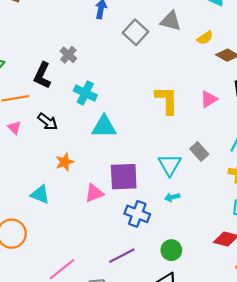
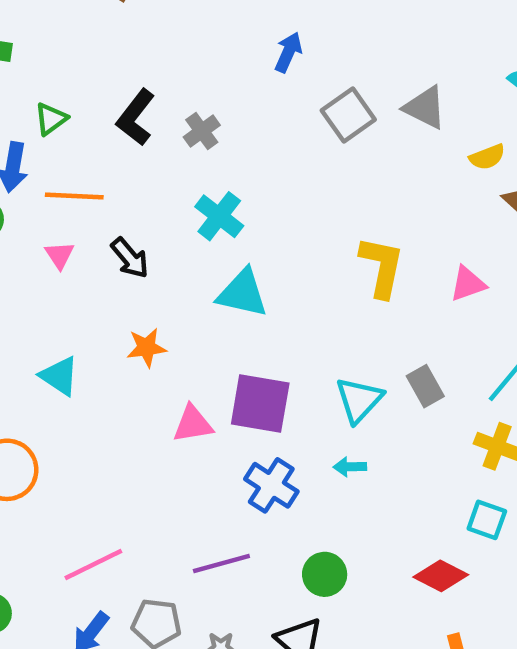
black L-shape: (42, 75) -> (136, 117), moved
cyan triangle: (40, 194) -> (59, 376), moved

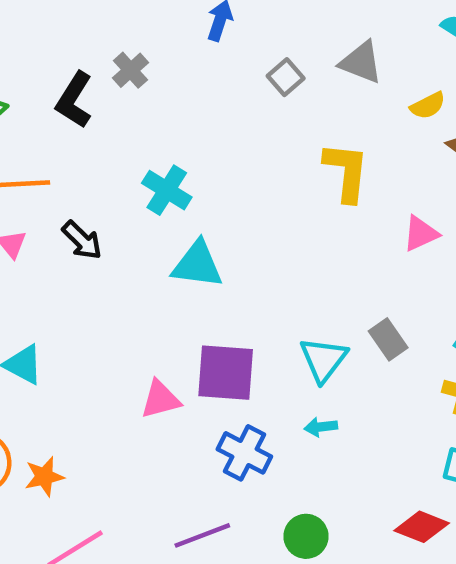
gray square: (348, 115) -> (286, 77), size x0.7
gray cross: (202, 131) -> (131, 70), moved
yellow L-shape: (382, 267) -> (346, 172), moved
orange star: (146, 348) -> (44, 477), moved

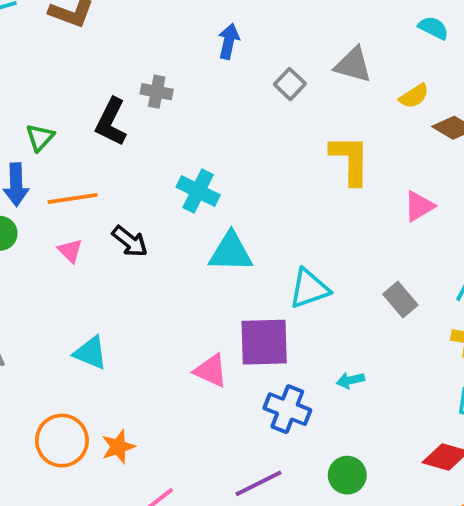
gray cross: (131, 70) -> (157, 92), turned -32
cyan triangle: (323, 359) -> (309, 289), moved, turned 39
pink triangle: (160, 399) -> (211, 371), turned 45

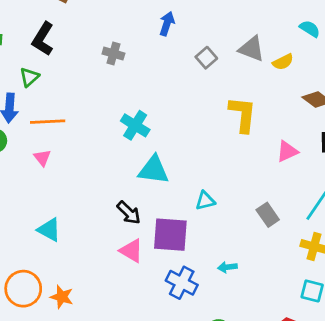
yellow semicircle: (414, 96) -> (283, 62), moved
black L-shape: (111, 122) -> (43, 39), moved
black arrow: (130, 241) -> (129, 213), moved
cyan triangle: (309, 289) -> (205, 201), size x0.7
orange star: (118, 447) -> (62, 297), turned 30

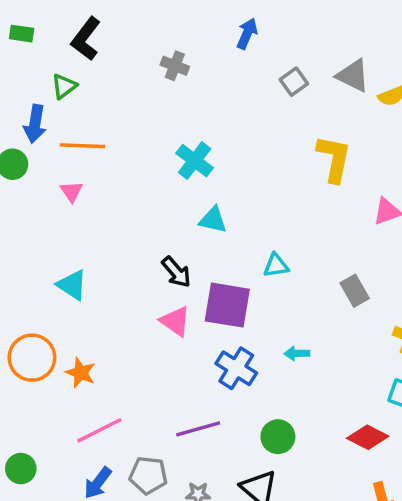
cyan triangle: (154, 170) -> (213, 220), size x0.7

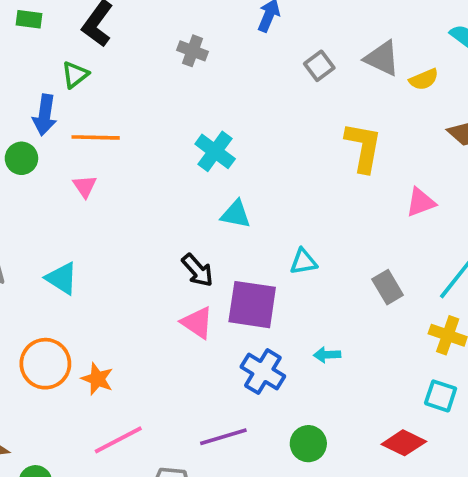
cyan triangle: (72, 285) -> (62, 278), moved

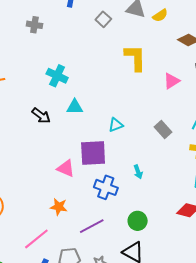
black arrow: (197, 270) -> (41, 116), moved
cyan arrow: (327, 355) -> (138, 172), turned -96
orange star: (97, 379) -> (59, 207), moved

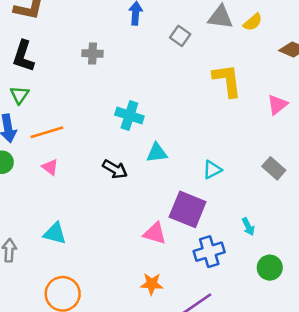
purple square: (93, 153) -> (188, 209), turned 32
blue cross: (106, 187) -> (209, 252), turned -30
green circle: (138, 221) -> (270, 268), moved

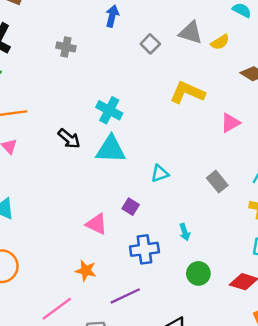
yellow L-shape: (227, 80) -> (187, 93), turned -68
cyan cross: (129, 115) -> (109, 110), moved
cyan triangle: (157, 153) -> (111, 149), size x1.5
black arrow: (115, 169) -> (69, 139), moved
purple square: (188, 209) -> (131, 207), size x0.5

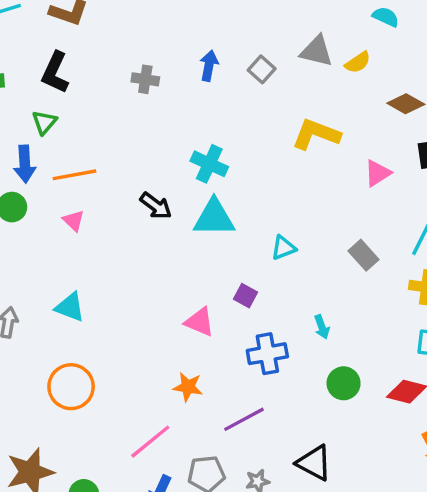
blue arrow: (112, 16) -> (209, 66), moved

